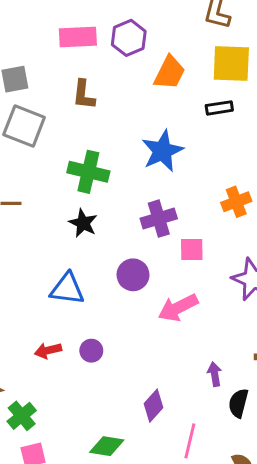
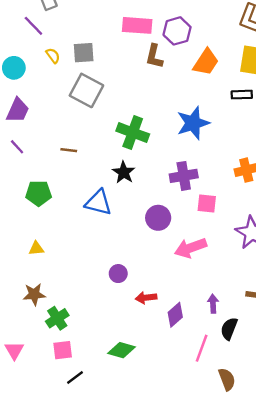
brown L-shape: (84, 95) -> (154, 56), moved
blue triangle: (67, 289) -> (98, 203), moved
red arrow: (48, 350) -> (146, 298), moved
purple diamond: (154, 406) -> (175, 315), moved
pink line: (190, 441) -> (202, 348), moved

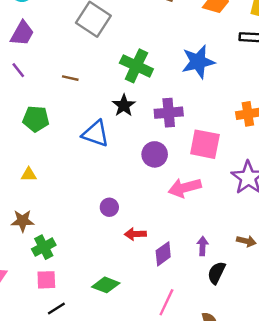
purple cross: (184, 176) -> (169, 113), moved
pink square: (207, 203) -> (205, 144), size x1.5
pink line: (202, 348) -> (166, 302), moved

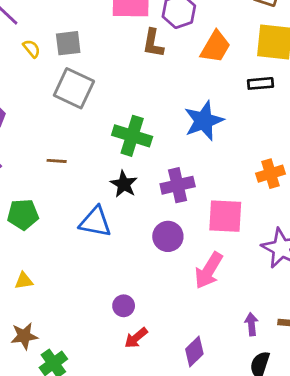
pink arrow: (185, 188) -> (209, 270), turned -36
red arrow: (135, 234) -> (136, 338), moved, turned -30
purple arrow: (203, 246) -> (251, 324), moved

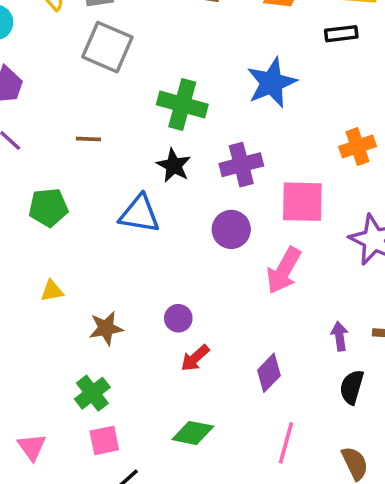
brown star: (24, 336) -> (106, 328), moved

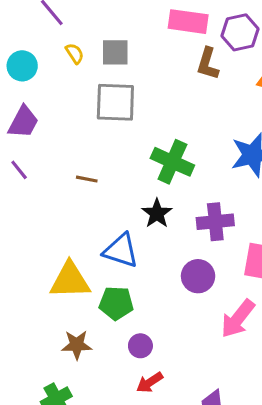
gray square: (107, 47) -> (115, 102), turned -30
green pentagon: (48, 207) -> (116, 303), moved
yellow triangle: (52, 291) -> (70, 280), moved, size x2.0

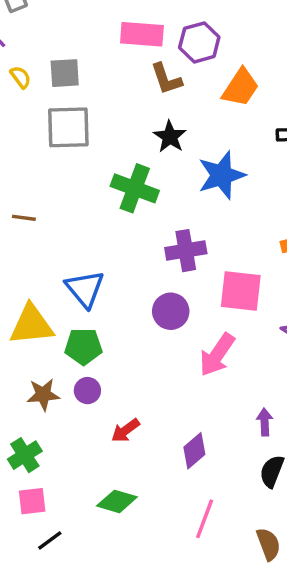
brown L-shape: (208, 64) -> (166, 79), turned -32
brown line: (87, 179) -> (24, 218), moved
black star: (157, 213) -> (170, 137), moved
blue triangle: (121, 251) -> (85, 289), turned 36
purple circle: (140, 346) -> (87, 391), moved

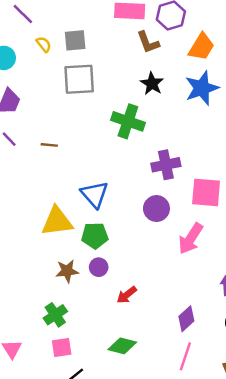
blue star: (221, 175) -> (202, 88), moved
purple diamond: (194, 451) -> (186, 319), moved

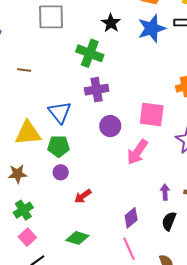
purple cross: (166, 165) -> (97, 90), moved
brown star: (67, 271) -> (18, 174), moved
pink square: (62, 348) -> (27, 237), turned -36
pink line: (185, 356) -> (129, 249), turned -45

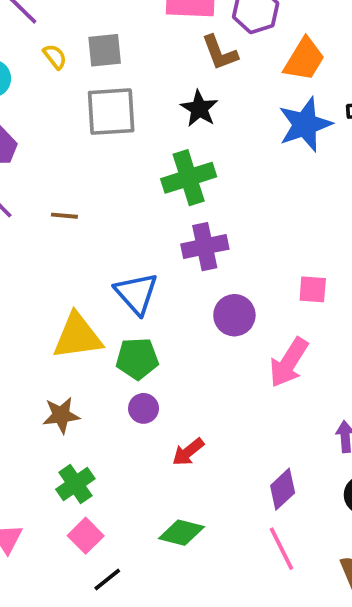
black star: (111, 23) -> (199, 109), moved
green cross: (90, 53) -> (189, 178), turned -36
pink square: (152, 114) -> (313, 289), size x0.6

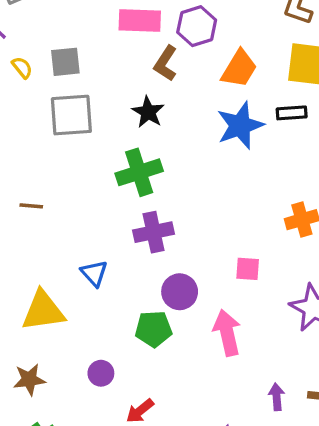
brown L-shape: (220, 53) -> (166, 63), turned 54
blue triangle: (136, 293) -> (94, 273), size x0.7
green pentagon: (137, 359) -> (154, 329), moved
pink arrow: (289, 363) -> (227, 333), turned 135

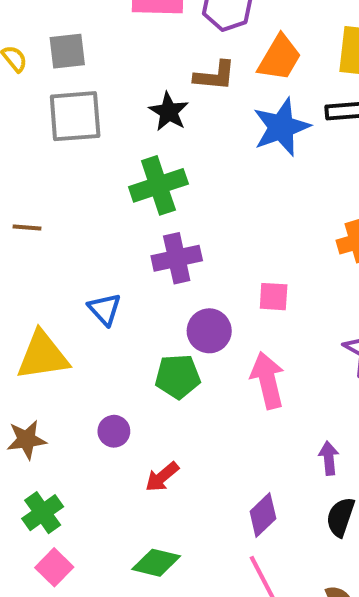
brown L-shape: (166, 63) -> (215, 76), moved, turned -117
pink square: (248, 269) -> (274, 297), moved

